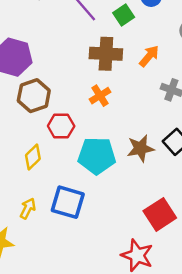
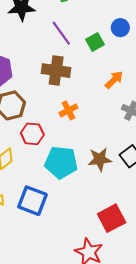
brown cross: (106, 54) -> (56, 71), moved

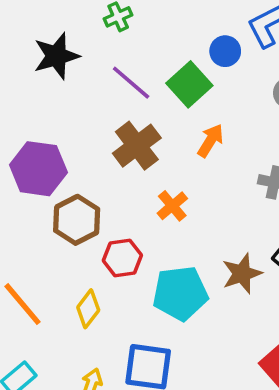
green square: (95, 42) -> (189, 84), size x1.4
brown cross: (56, 71) -> (137, 146), turned -32
orange arrow: (114, 80) -> (210, 141), moved

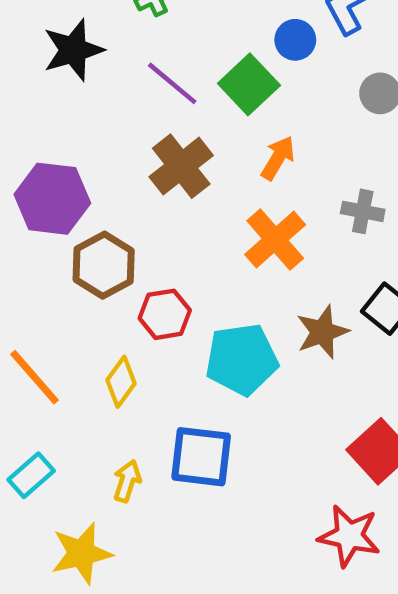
orange cross: (172, 206) -> (275, 240), moved, size x1.5

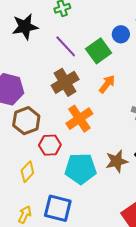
orange cross: (275, 240) -> (79, 119), moved

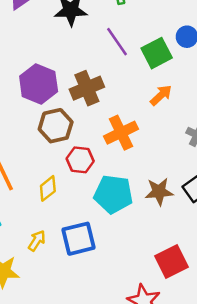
brown cross: (65, 82) -> (87, 88), moved
blue square: (58, 208) -> (79, 239), turned -36

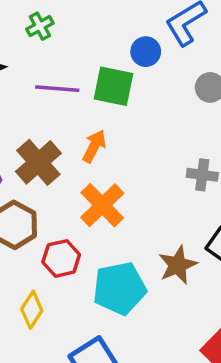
purple line: (117, 42) -> (57, 89), turned -32
green square: (157, 53) -> (114, 86), turned -32
orange arrow: (161, 95) -> (94, 146), moved

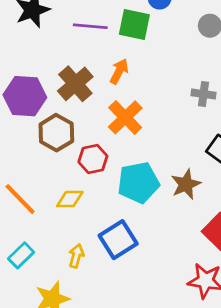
brown star: (178, 265) -> (186, 184), moved
yellow diamond: (32, 310) -> (70, 199), turned 56

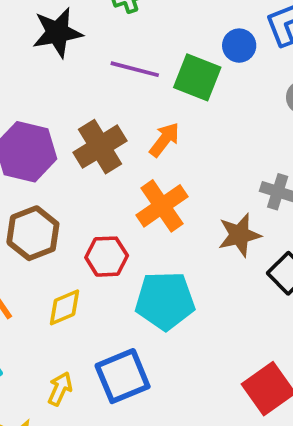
brown hexagon: (56, 133) -> (33, 233), moved
brown star: (186, 184) -> (239, 235), moved
yellow diamond: (70, 199) -> (64, 307), turned -32

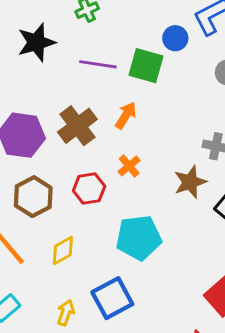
orange cross: (162, 206) -> (129, 166), size x0.6
red hexagon: (107, 257) -> (89, 189), moved

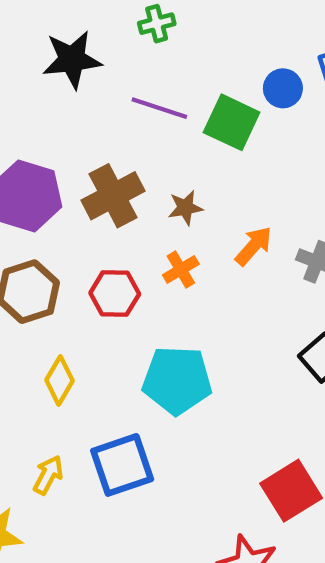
orange arrow: (126, 115) -> (254, 246), moved
brown star: (190, 182) -> (185, 208), moved, size x0.7
yellow diamond: (63, 250) -> (59, 380), turned -40

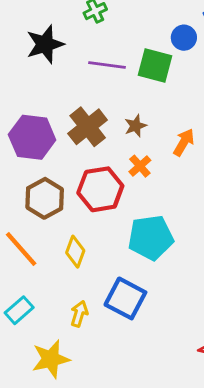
red hexagon: (115, 294) -> (100, 189), size x1.4
blue square: (122, 465) -> (125, 298), turned -33

